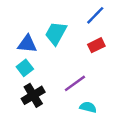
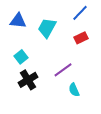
blue triangle: (27, 44) -> (18, 21), moved
cyan semicircle: (88, 107) -> (74, 90), turned -128

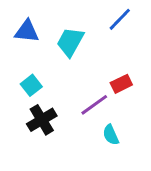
red rectangle: (81, 38) -> (121, 84), moved

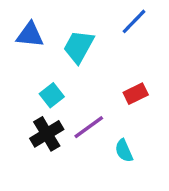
cyan square: (31, 85) -> (52, 95), moved
purple line: (94, 105) -> (89, 127), moved

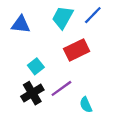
cyan trapezoid: (79, 47) -> (63, 17), moved
red rectangle: (136, 94) -> (77, 50), moved, size x1.5

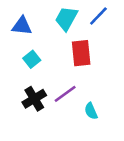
red rectangle: (77, 50) -> (81, 53), turned -70
cyan square: (36, 66) -> (32, 59), moved

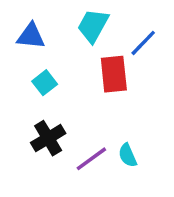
blue line: (98, 16) -> (143, 43), moved
purple line: (65, 94) -> (91, 159), moved

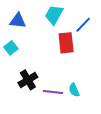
cyan square: (45, 83) -> (11, 48), moved
purple line: (91, 159) -> (53, 92), turned 42

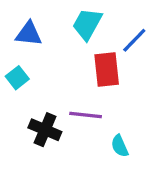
black cross: (28, 80) -> (45, 130), turned -36
purple line: (53, 92) -> (86, 115), moved

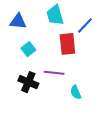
cyan trapezoid: (87, 24) -> (55, 15), turned -45
cyan square: (17, 78) -> (28, 49), moved

